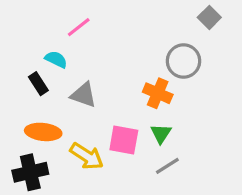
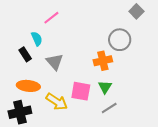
cyan semicircle: (56, 59) -> (37, 39), turned 40
orange cross: (158, 93) -> (103, 61), turned -36
gray triangle: (84, 95) -> (55, 62), turned 30

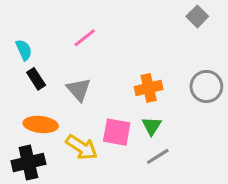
pink line: (51, 18) -> (85, 38), moved
cyan semicircle: (37, 39) -> (24, 50), moved
gray circle: (120, 40) -> (206, 86), moved

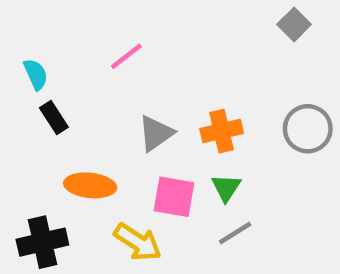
gray triangle: (79, 90) -> (156, 133), moved, turned 36
orange ellipse: (41, 124) -> (90, 185), moved
yellow arrow: (82, 147) -> (138, 242), moved

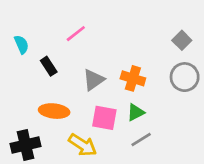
gray square: (294, 24) -> (182, 40), moved
black rectangle: (54, 117) -> (49, 66), moved
orange cross: (222, 131) -> (133, 78), turned 30
green triangle: (226, 188) -> (136, 112), turned 30

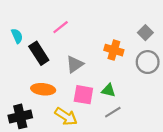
black rectangle: (49, 66) -> (39, 53), size x1.5
orange cross: (133, 78) -> (114, 50), moved
green triangle: (136, 112) -> (108, 90), turned 40

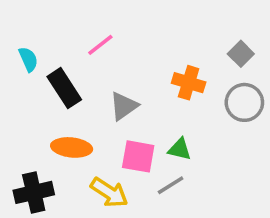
gray line: (113, 112) -> (171, 185), moved

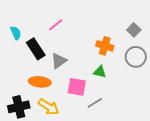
gray triangle: (124, 106) -> (59, 61), moved
green triangle: (180, 149) -> (100, 72), moved
yellow arrow: (109, 192) -> (49, 107), moved

